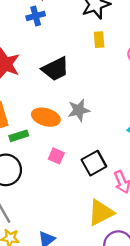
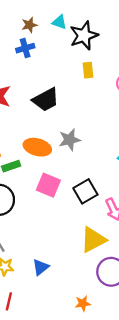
pink square: (56, 156) -> (48, 185), size x1.5

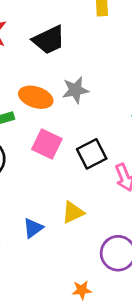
yellow triangle: (93, 240) -> (73, 212), moved, size x0.7
blue triangle: (41, 267) -> (33, 228), moved

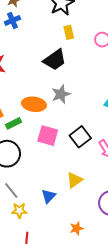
black trapezoid: (49, 40) -> (55, 60), moved
orange star: (82, 290) -> (77, 228), moved

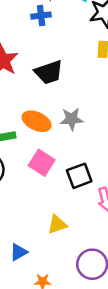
black trapezoid: (55, 60) -> (49, 72), moved
blue triangle: (49, 196) -> (19, 252), moved

